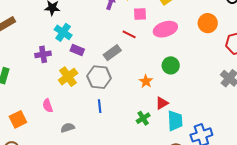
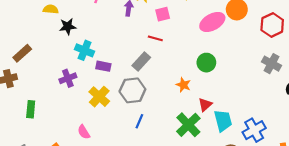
pink ellipse: (165, 29) -> (212, 22), moved
blue line: (100, 106) -> (139, 121), turned 40
green cross: (143, 118) -> (188, 125), size x1.6

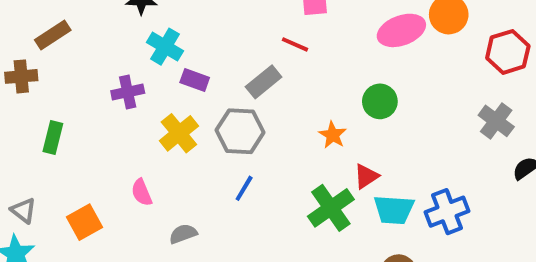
cyan trapezoid: (223, 121) -> (394, 210), turned 100
blue cross: (254, 130) -> (447, 212), moved

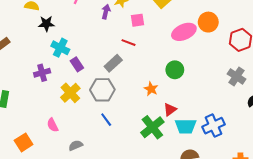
purple rectangle: (195, 80) -> (77, 64), turned 40
blue line: (244, 188) -> (106, 120), turned -64

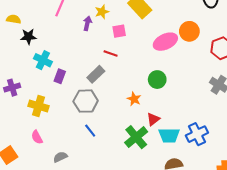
purple rectangle: (77, 64) -> (60, 76), turned 56
purple cross: (42, 73) -> (12, 88), moved
yellow cross: (70, 93) -> (38, 106), moved, turned -30

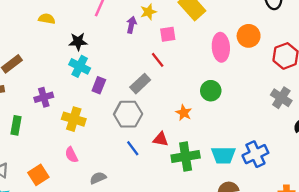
black star: (28, 37) -> (78, 42), moved
pink ellipse: (165, 42) -> (221, 47), turned -70
red line: (111, 53) -> (158, 60), turned 32
red triangle: (153, 119) -> (161, 139), moved, turned 48
green cross: (136, 137) -> (186, 157), turned 30

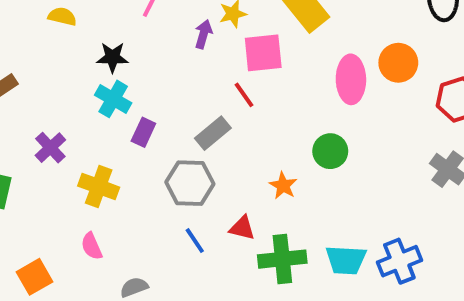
pink square: (168, 34) -> (263, 53), size x1.5
purple cross: (44, 97) -> (50, 148), turned -30

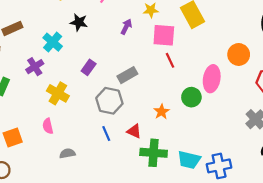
purple arrow: (203, 34) -> (126, 27), moved
pink ellipse: (351, 79) -> (212, 79), moved
red line: (244, 95) -> (170, 60), moved
cyan cross: (113, 99) -> (53, 42), moved

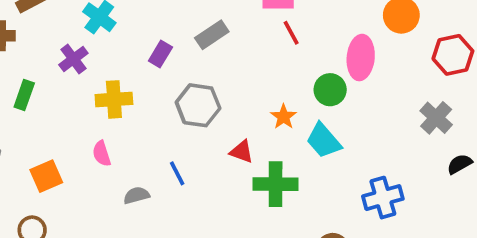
gray rectangle: (127, 75) -> (212, 35), moved
yellow cross: (58, 93) -> (114, 99), turned -30
blue line: (106, 134) -> (177, 173), moved
cyan trapezoid: (189, 160) -> (324, 141), moved, turned 40

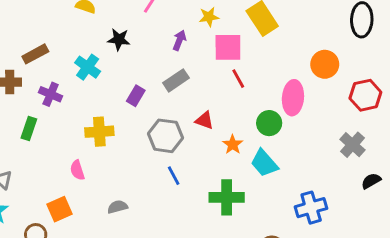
purple cross: (73, 59) -> (51, 94), moved, turned -30
red triangle: (242, 152) -> (204, 120), moved
pink semicircle: (102, 154) -> (77, 170), moved
blue line: (177, 173) -> (174, 176), moved
orange square: (46, 176) -> (60, 209), moved

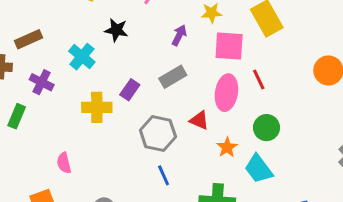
red line: (238, 79) -> (259, 79), moved
pink ellipse: (293, 98) -> (226, 93), moved
yellow cross: (99, 132) -> (97, 107), moved

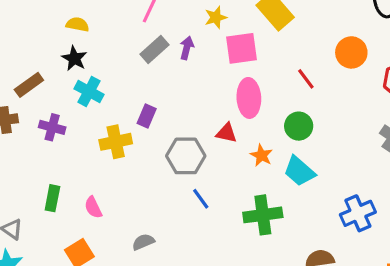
black star: (116, 30) -> (74, 58), moved, turned 30
gray rectangle: (173, 77) -> (155, 50), moved
red line: (259, 79) -> (306, 79), moved
green rectangle: (17, 116) -> (52, 198), moved

